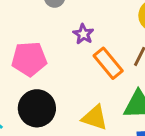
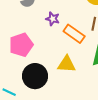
yellow triangle: (95, 118) -> (67, 64), moved

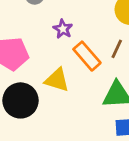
yellow triangle: (67, 64) -> (57, 80), moved

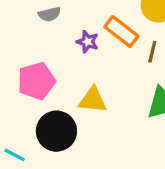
orange rectangle: (87, 56) -> (121, 31), moved

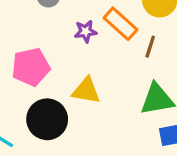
purple star: (88, 42) -> (86, 31), turned -30

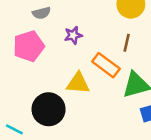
orange rectangle: (121, 24) -> (106, 65), moved
pink pentagon: (31, 67) -> (29, 46), moved

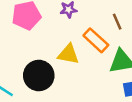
brown line: (127, 43) -> (117, 22), turned -42

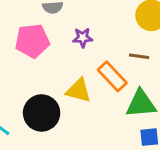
brown line: (117, 22) -> (139, 56), turned -63

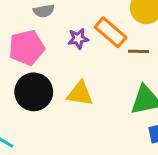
orange rectangle: (112, 76) -> (111, 32), moved
black circle: (42, 113) -> (34, 92), moved

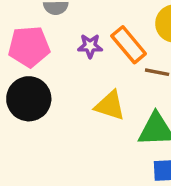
yellow triangle: (80, 94) -> (110, 106), moved

